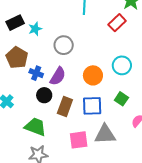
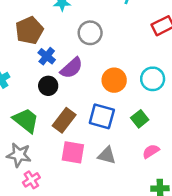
brown rectangle: (65, 107) -> (64, 120), moved
gray triangle: (105, 134) -> (107, 155), size x0.7

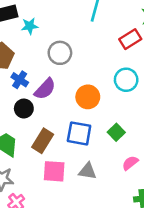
cyan circle: (153, 79) -> (126, 80), moved

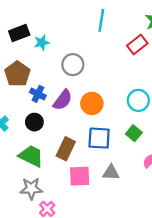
cyan circle: (126, 80) -> (138, 100), moved
orange circle: (88, 97) -> (92, 103), moved
black circle: (24, 108) -> (34, 122), moved

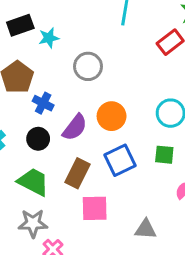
purple semicircle: (63, 100) -> (75, 127), moved
green square: (134, 133) -> (164, 155), turned -35
blue square: (99, 138) -> (120, 160), turned -30
gray triangle: (111, 173) -> (146, 229), moved

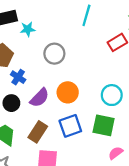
green square: (164, 155) -> (104, 125), size x1.5

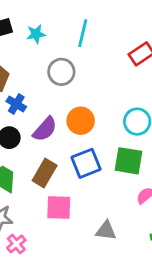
cyan line: (86, 15) -> (83, 33), moved
cyan star: (28, 29) -> (36, 34), moved

